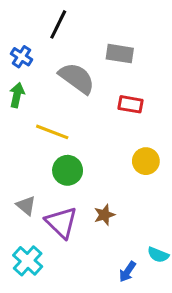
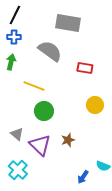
black line: (58, 24) -> (15, 15), moved
gray rectangle: (120, 54) -> (68, 23), moved, size x1.4
blue cross: (21, 57) -> (14, 37), turned -32

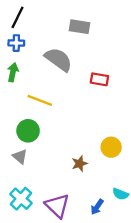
gray rectangle: (68, 23) -> (80, 27), size x0.7
yellow circle: (95, 105) -> (111, 147), moved
green circle: (44, 111) -> (28, 131), moved
purple triangle: (40, 145) -> (57, 206), moved

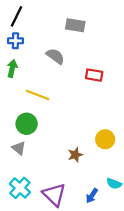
gray semicircle: (58, 59) -> (55, 56), size x0.7

